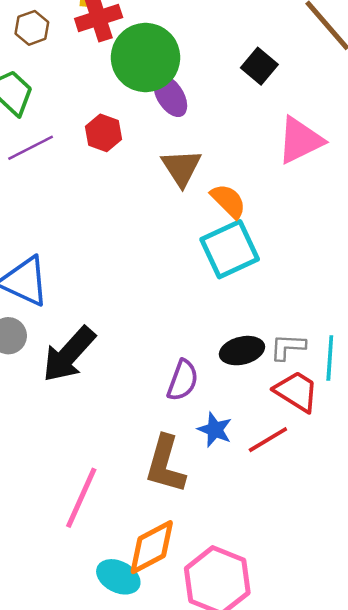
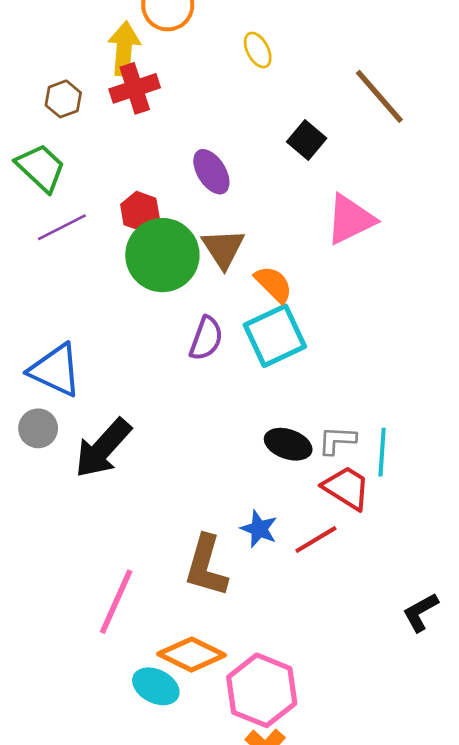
green circle: (146, 58) -> (162, 255), moved
black ellipse: (242, 351) -> (288, 444), turned 33
purple semicircle: (183, 380) -> (206, 338), moved
orange diamond: (152, 547) -> (192, 655), turned 54

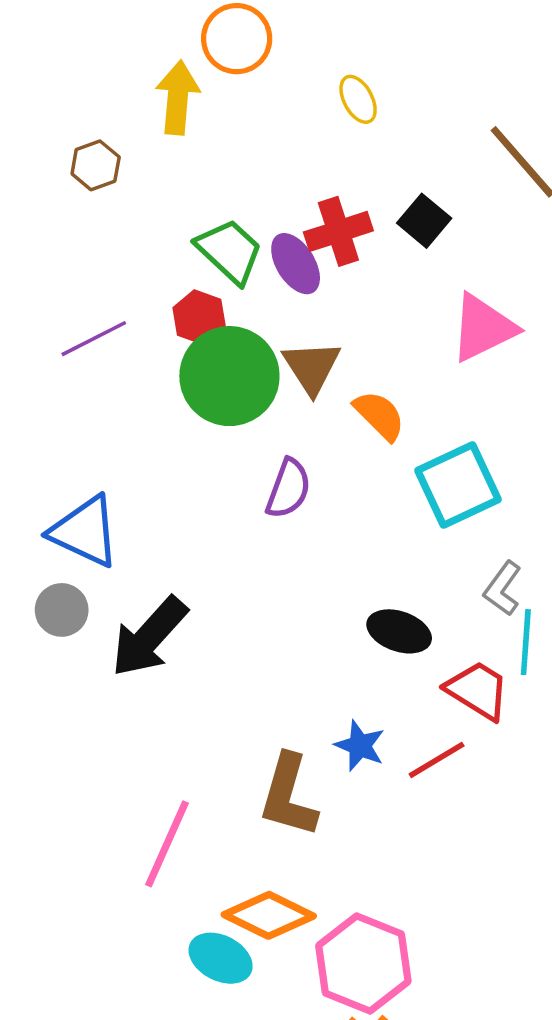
red cross: (135, 88) -> (338, 231), moved
green trapezoid: (41, 168) -> (229, 251), moved
cyan square: (275, 336) -> (458, 485), moved
gray L-shape: (337, 440) -> (503, 589), moved, turned -57

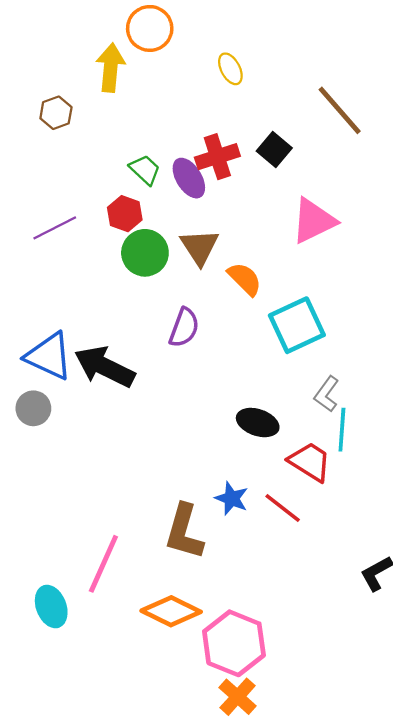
green trapezoid: (229, 251) -> (145, 170), size x0.7
green circle: (229, 376) -> (145, 253), size x0.7
black arrow: (149, 637) -> (105, 367), moved, turned 74
red line: (437, 760) -> (283, 508), turned 69
cyan ellipse: (221, 958) -> (51, 607), moved, turned 42

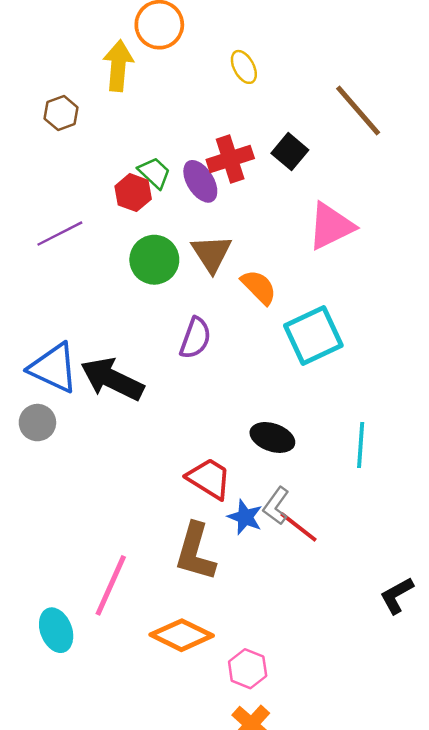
red hexagon: (125, 214) -> (133, 193), moved
gray L-shape: (327, 394) -> (276, 506), moved
red trapezoid: (310, 462) -> (209, 479), moved
pink hexagon: (234, 643) -> (248, 669), size x0.6

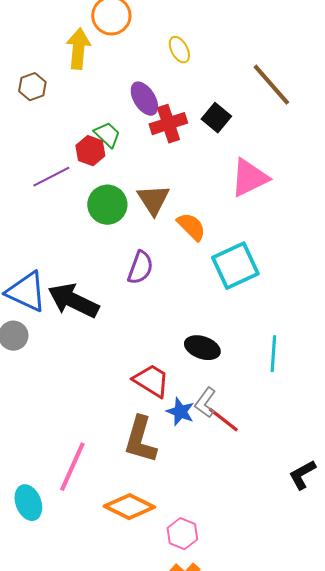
purple ellipse: (200, 181) -> (144, 99), moved
purple line: (60, 234) -> (51, 177), moved

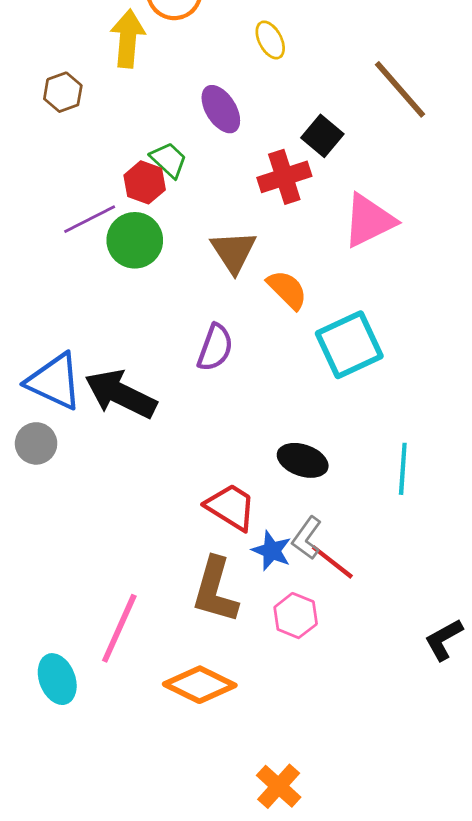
red cross: (168, 124) -> (284, 177), moved
green circle: (107, 205) -> (135, 240), moved
pink hexagon: (182, 534) -> (296, 616), moved

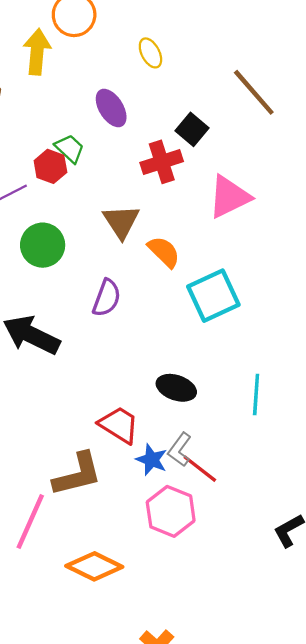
green circle: (135, 240) -> (43, 245), moved
brown L-shape: (215, 590) -> (77, 474), moved, turned -120
pink hexagon: (296, 616) -> (171, 511), size x1.4

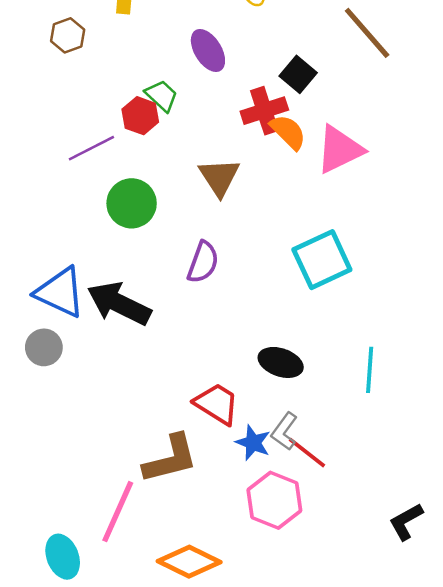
orange semicircle: (164, 252) -> (288, 132), moved

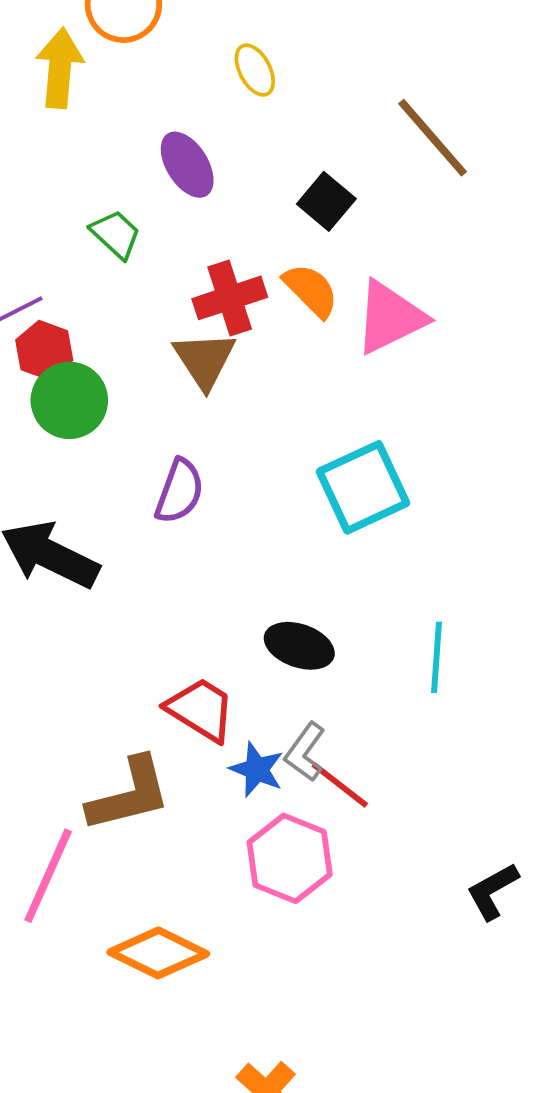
red cross: (264, 111) -> (230, 298), moved
red hexagon: (140, 116) -> (44, 350), moved

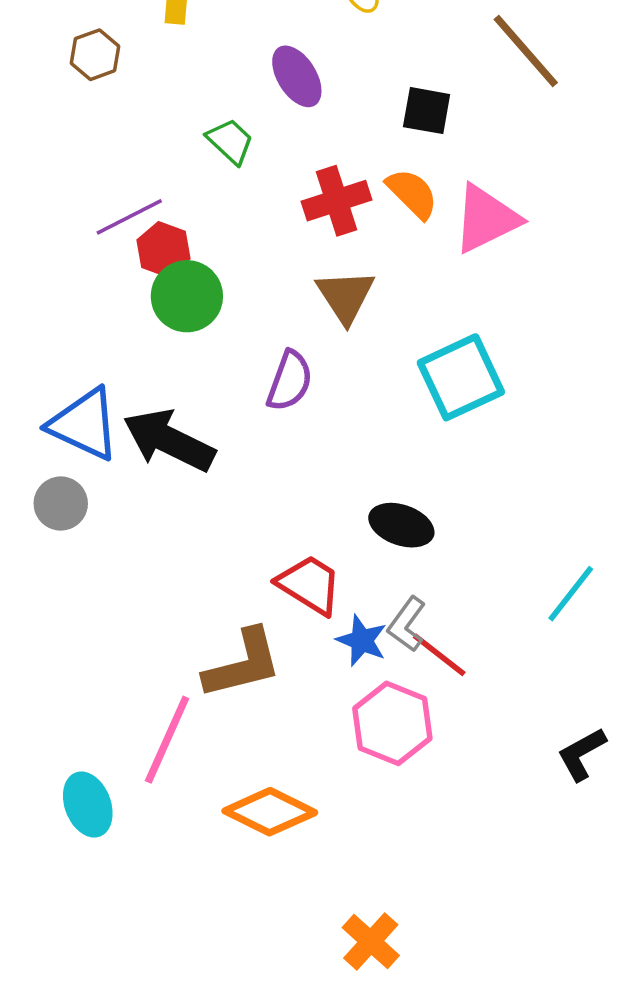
black square: (326, 201) -> (427, 111), turned -30
brown triangle: (205, 360) -> (346, 296), moved
cyan line: (436, 657) -> (571, 594), moved, turned 34

